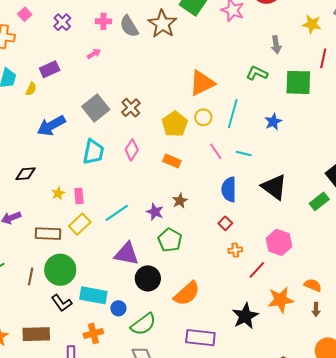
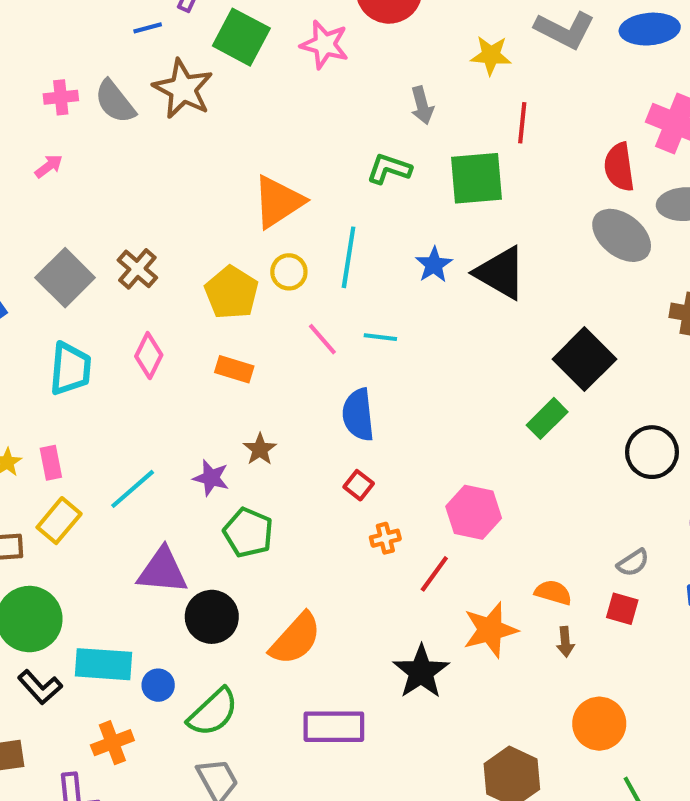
black triangle: (274, 187) -> (501, 273), moved

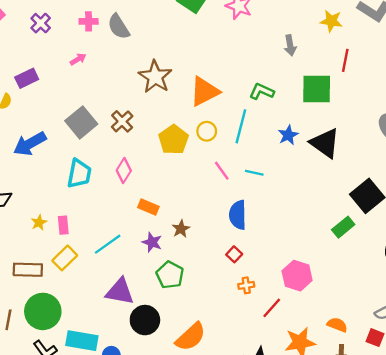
brown star: (183, 89) -> (155, 77), moved
green L-shape: (389, 169) -> (262, 91), moved
orange rectangle: (234, 369) -> (148, 207), moved

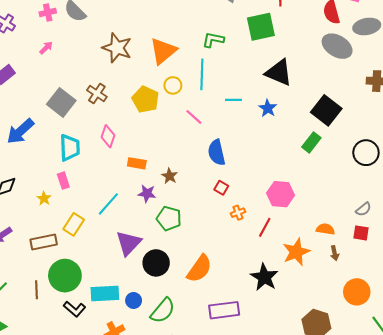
blue star: (288, 135) -> (268, 108), moved
cyan line: (254, 173) -> (234, 100), moved
pink rectangle: (63, 225) -> (63, 181), moved
purple triangle: (120, 292) -> (129, 243), turned -44

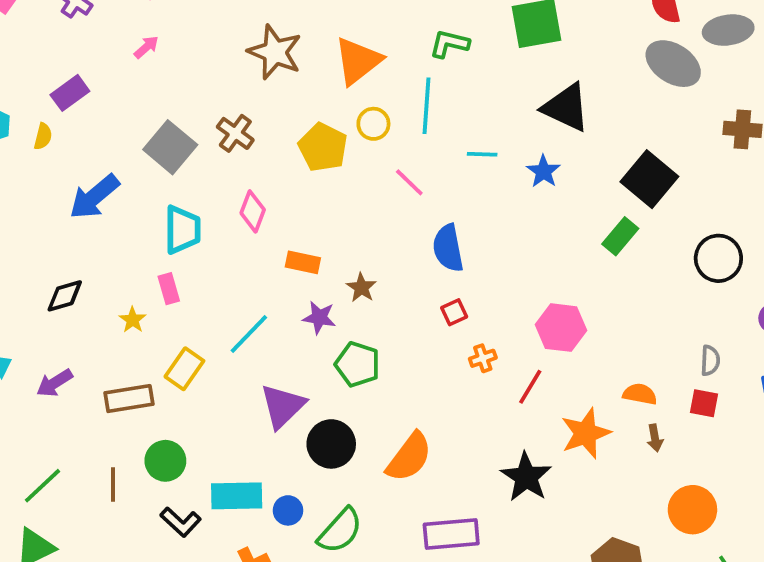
red square: (221, 188) -> (454, 312), turned 32
gray semicircle: (363, 209) -> (710, 361), turned -49
green circle: (65, 276) -> (165, 461), size x0.7

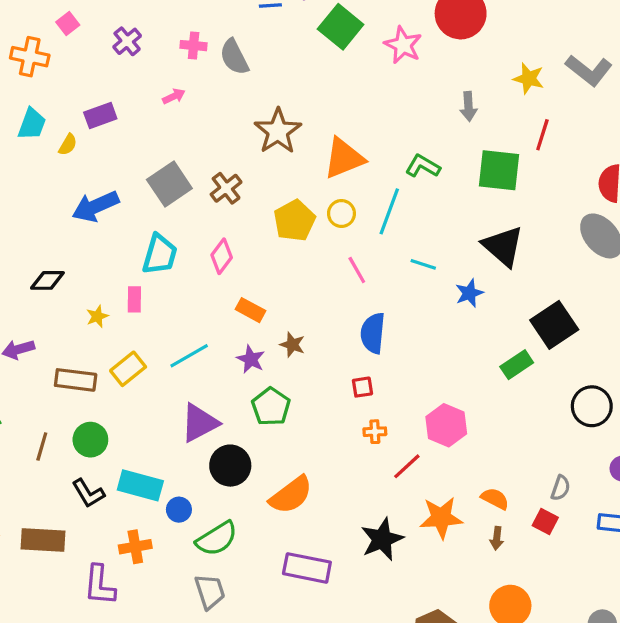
brown star: (361, 288) -> (292, 345), turned -30

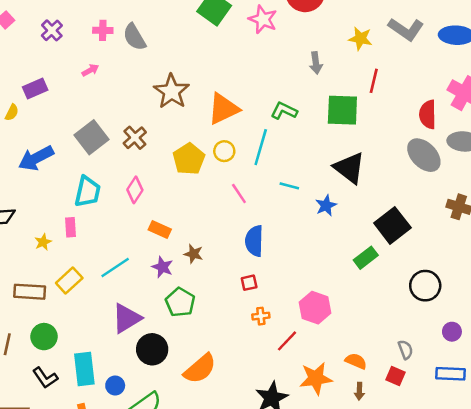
cyan rectangle: (140, 485) -> (84, 369), turned 72
gray semicircle: (561, 488) -> (406, 350), turned -36

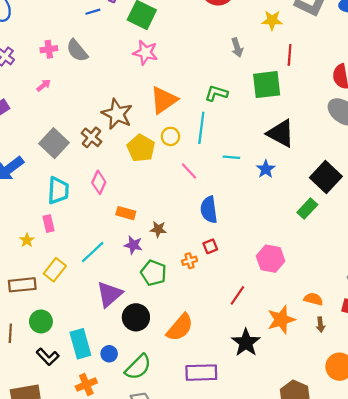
pink star: (263, 19) -> (145, 53), moved
brown star: (172, 91) -> (117, 114), moved
orange cross: (261, 316) -> (190, 261), moved
red line: (287, 341) -> (237, 295), moved

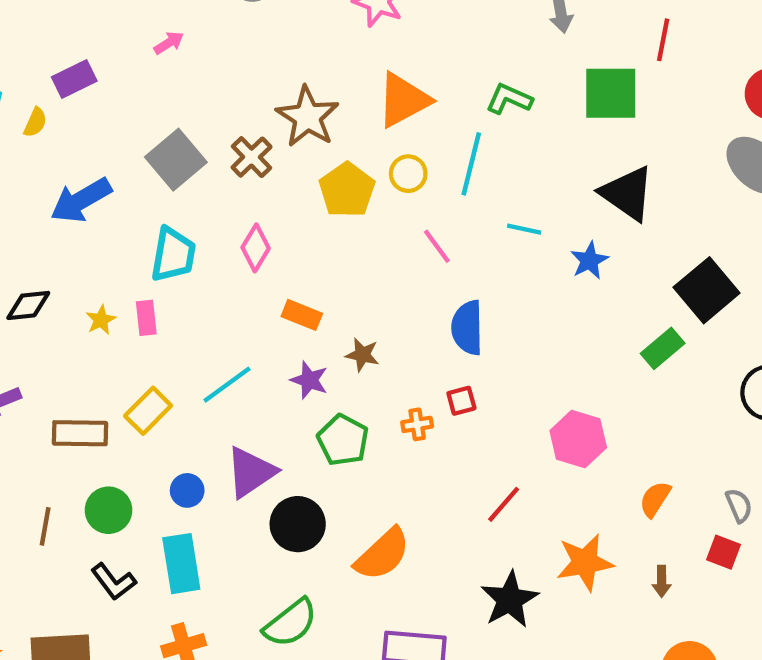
yellow star: (27, 240) -> (101, 320), moved
orange semicircle: (313, 299) -> (655, 499), moved, turned -78
blue circle: (109, 354) -> (187, 490), moved

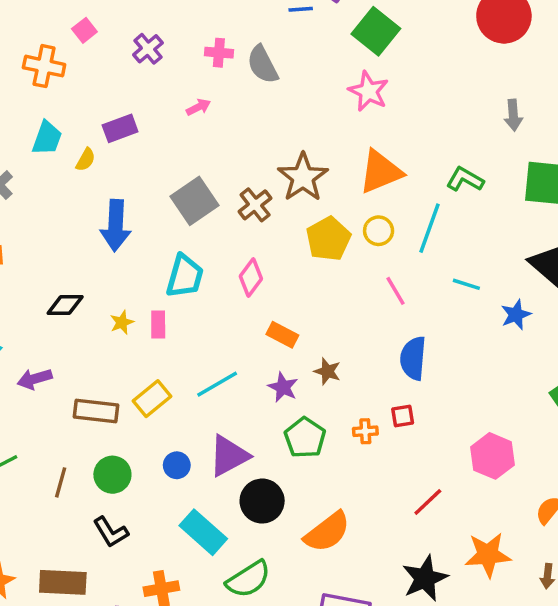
blue arrow: (81, 200) -> (116, 225), turned -63
cyan rectangle: (181, 564) -> (203, 532), moved, turned -45

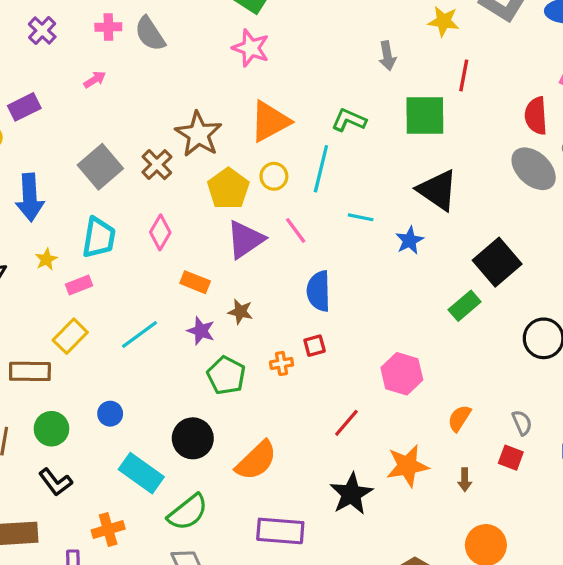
yellow star: (122, 322) -> (46, 259), moved
pink rectangle: (158, 324) -> (79, 285), turned 75
yellow rectangle: (152, 399) -> (70, 336), moved
purple triangle: (229, 456) -> (245, 239), moved

